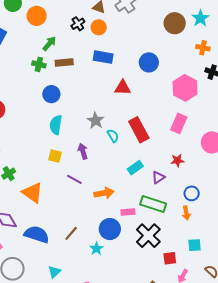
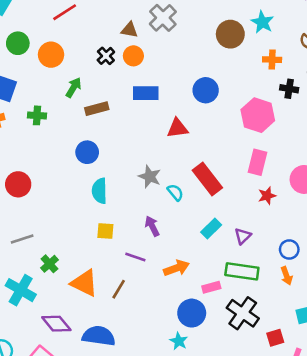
green cross: (39, 64) -> (37, 115), moved
purple arrow: (83, 151) -> (152, 226), moved
red star: (177, 161) -> (267, 196), moved
brown line: (71, 233) -> (119, 289), moved

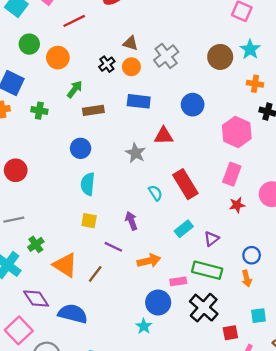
gray cross: (163, 18) -> (166, 56), moved
gray star: (150, 177) -> (136, 153), moved

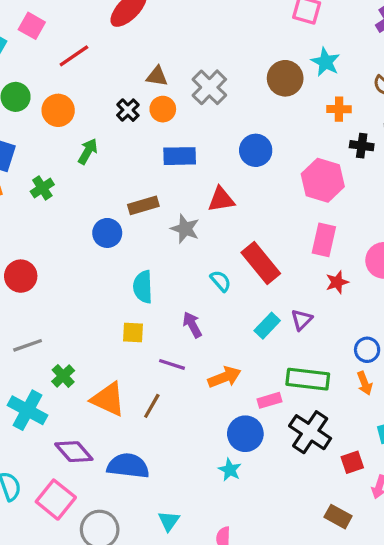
brown rectangle: (93, 110) -> (143, 205), moved
green cross: (39, 111) -> (42, 188), turned -35
cyan semicircle: (88, 184) -> (143, 287), moved
purple triangle: (211, 239) -> (302, 320), moved

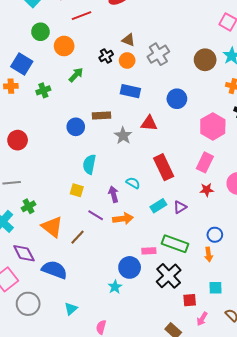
cyan semicircle: (221, 281) -> (133, 183), moved, turned -32
orange arrow: (224, 377) -> (123, 219), moved

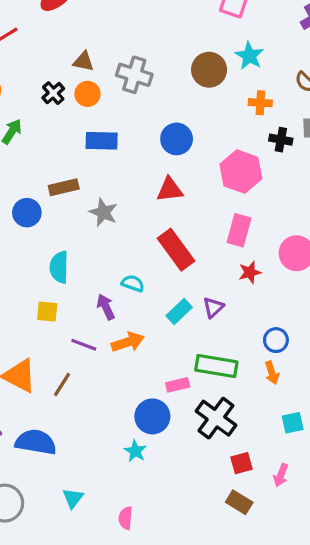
gray cross: (158, 54) -> (134, 75), turned -30
red triangle: (149, 123) -> (170, 190), moved
red square: (190, 300) -> (241, 463), moved

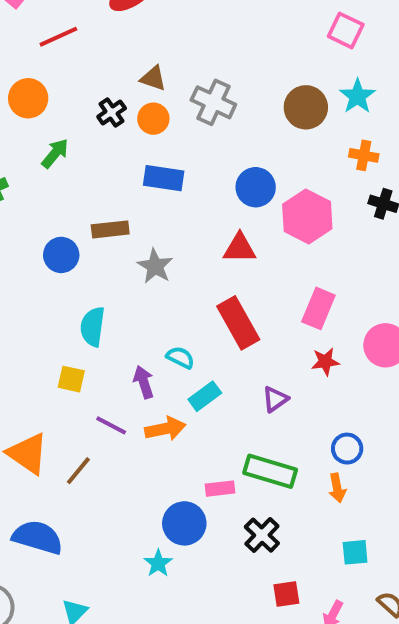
pink hexagon: (241, 172) -> (307, 216), moved
cyan rectangle: (179, 312) -> (205, 396), moved
black cross: (216, 418) -> (262, 535), size x0.7

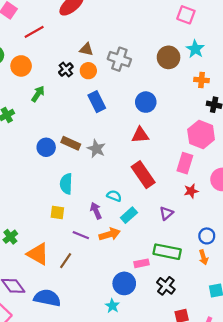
blue rectangle: (164, 178) -> (97, 102), turned 60
pink hexagon: (307, 216) -> (201, 134), moved
brown rectangle: (110, 229) -> (71, 143), moved, turned 36

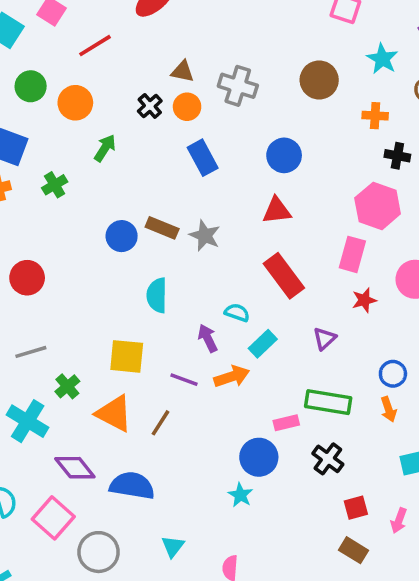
cyan star: (195, 49) -> (382, 59), moved
yellow square: (57, 212) -> (127, 356), moved, size x1.5

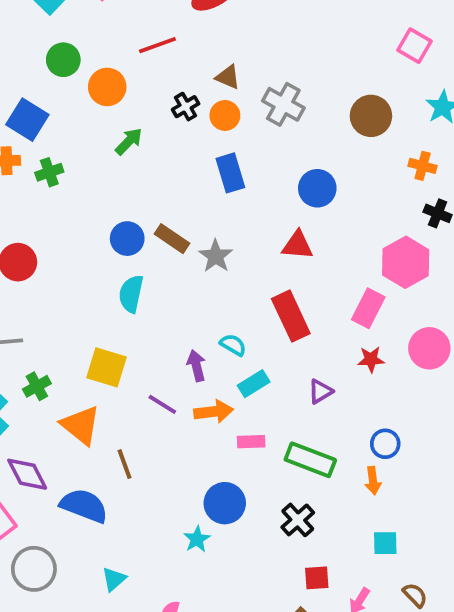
red line: (95, 46) -> (157, 45), moved
green cross: (55, 185) -> (49, 172), moved
cyan semicircle: (157, 295) -> (131, 294), moved
brown line: (160, 423) -> (124, 464), moved, turned -64
pink rectangle: (286, 423) -> (251, 442), moved

